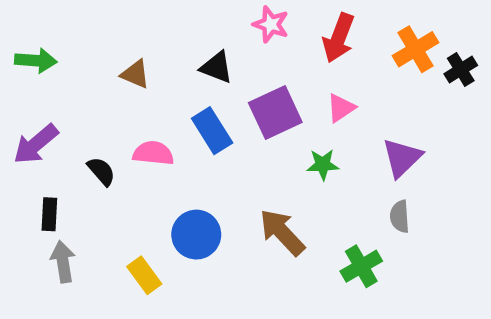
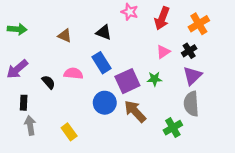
black cross: (461, 70) -> (189, 51), moved
purple square: (275, 113) -> (127, 81), moved
gray semicircle: (400, 216) -> (191, 104), size x1.6
blue circle: (196, 235) -> (105, 103), moved

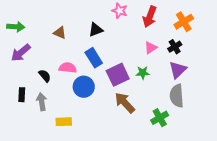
black triangle: (104, 32) -> (96, 30), turned -42
purple arrow: (17, 69) -> (21, 53), moved
blue circle: (105, 103) -> (84, 87), moved
gray arrow: (30, 125) -> (42, 102), moved
yellow rectangle: (69, 132) -> (64, 122), turned -56

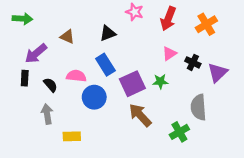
green arrow: (16, 27) -> (22, 19), moved
black cross: (175, 47) -> (193, 62), moved, turned -32
purple arrow: (21, 53) -> (36, 53), moved
purple triangle: (178, 70) -> (218, 73), moved
black rectangle: (22, 95) -> (25, 78), moved

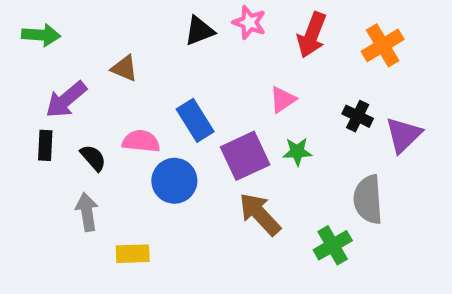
black triangle: (108, 33) -> (199, 31), moved
pink triangle: (169, 53) -> (283, 100), moved

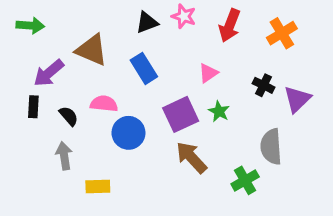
brown triangle: (124, 68) -> (92, 50), size x1.6
blue rectangle: (195, 120) -> (144, 68), moved
green star: (297, 152) -> (219, 111), turned 30

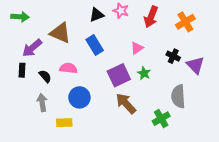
purple triangle: (297, 99) -> (195, 65), turned -30
blue circle: (128, 133) -> (79, 97), moved

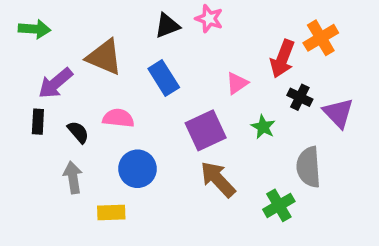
red arrow: (151, 17) -> (282, 59), moved
green star: (144, 73) -> (263, 127), moved

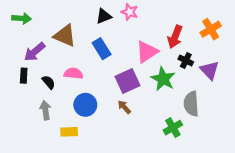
orange cross: (321, 38) -> (211, 29), moved
pink triangle: (237, 83) -> (147, 52), size x1.6
green star: (263, 127) -> (163, 79), size x1.6
brown arrow: (218, 179) -> (124, 107), moved, size x0.6

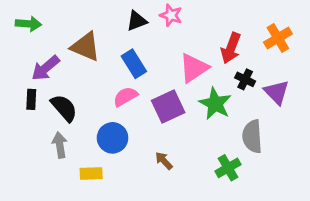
pink semicircle: (73, 73) -> (125, 97), moved, turned -36
black semicircle: (49, 82) -> (64, 108), size x1.5
brown arrow: (124, 107) -> (164, 161), moved

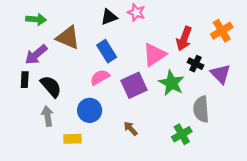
green arrow: (28, 24) -> (36, 19), moved

